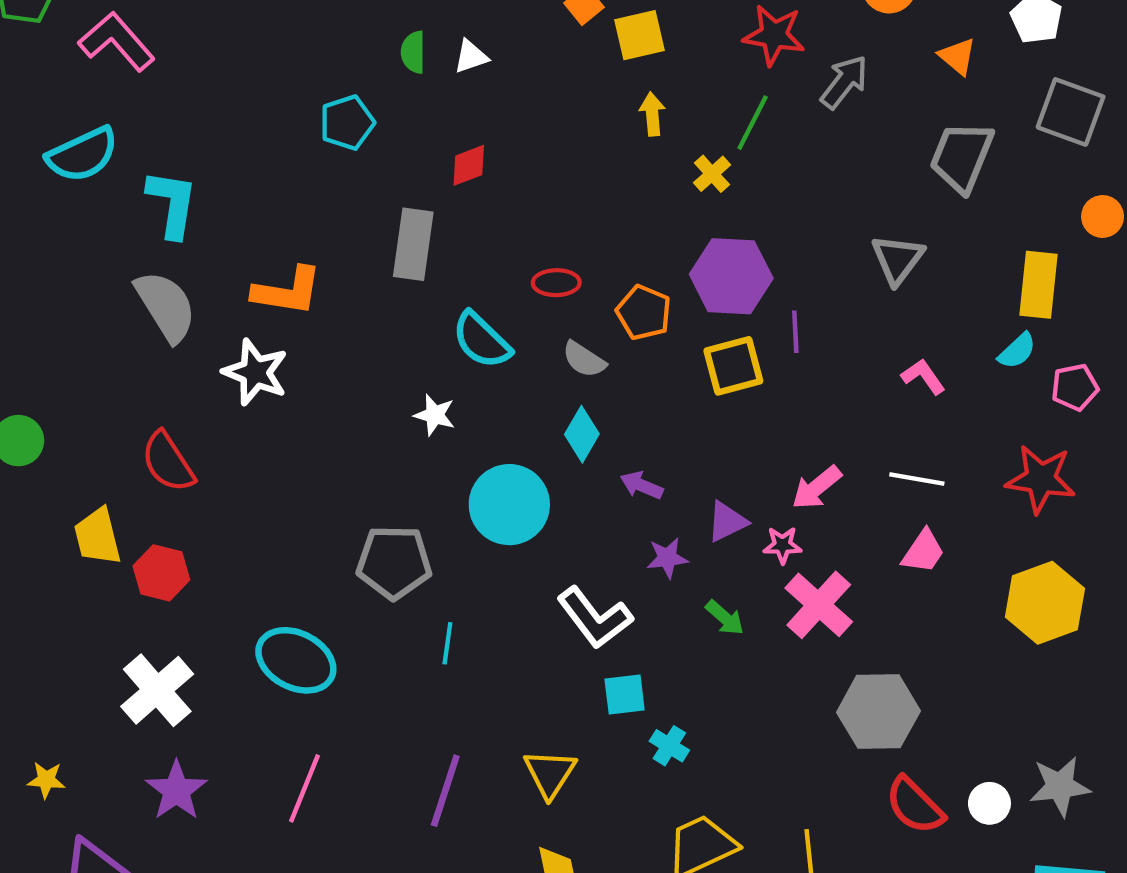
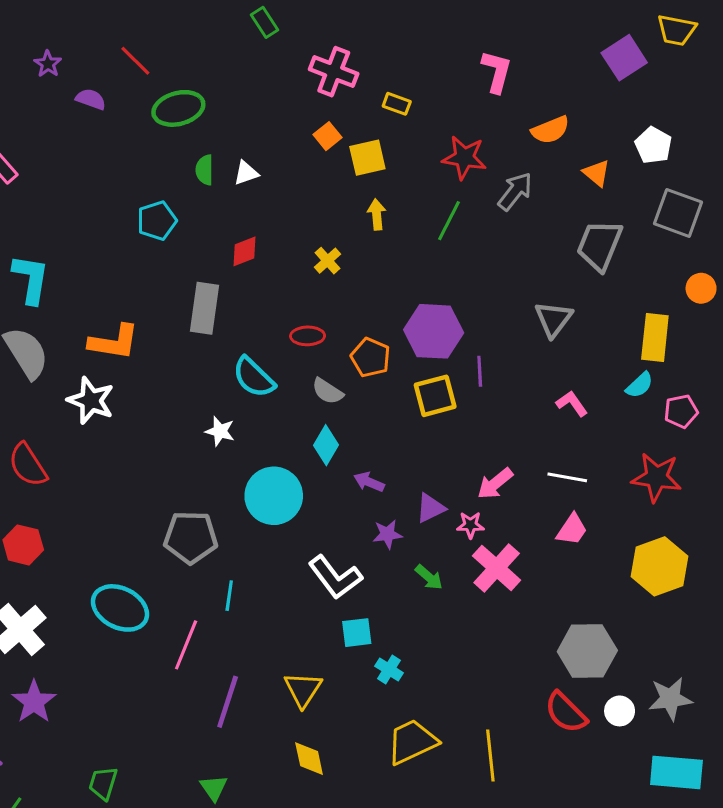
yellow cross: (712, 174) -> (328, 261), moved
gray hexagon: (878, 712) -> (587, 651), moved
pink line: (304, 788) -> (186, 645), moved

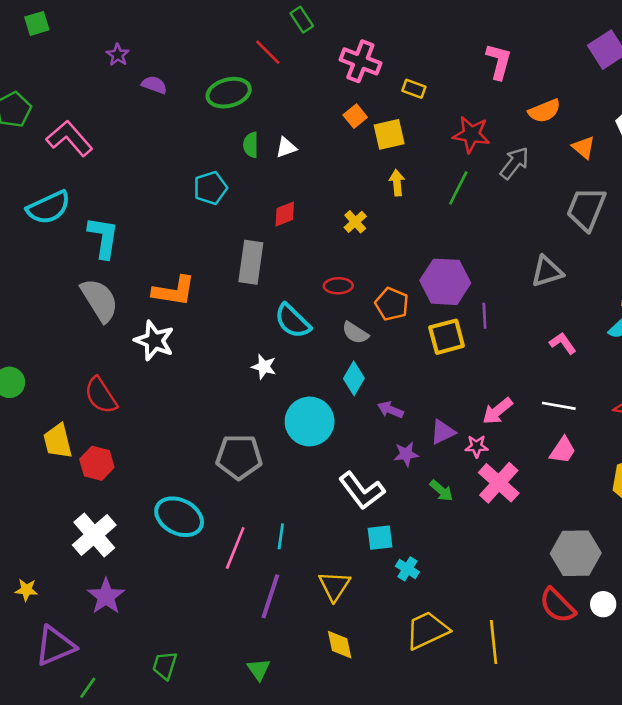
red line: (135, 61) -> (268, 52), moved
gray triangle: (553, 319) -> (547, 271), turned 36
cyan line: (229, 596) -> (281, 536), moved

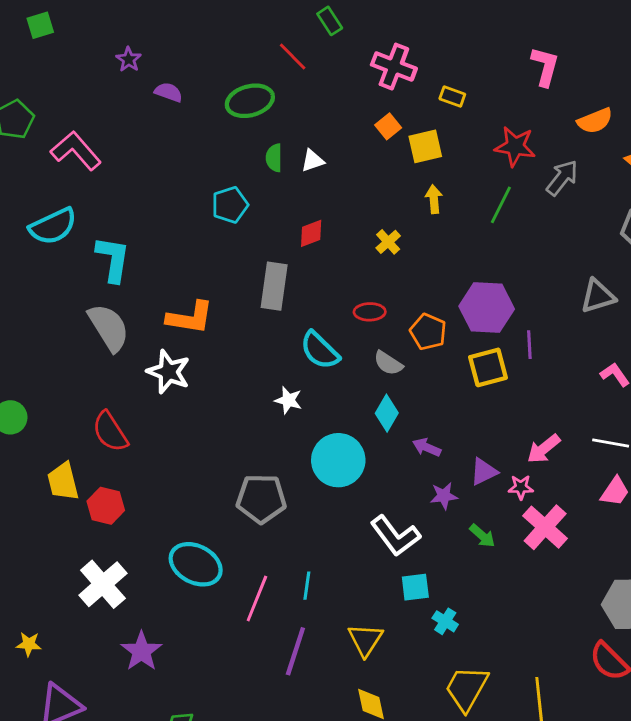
purple star: (106, 596) -> (141, 651), moved
yellow trapezoid: (427, 630) -> (467, 688), turned -36

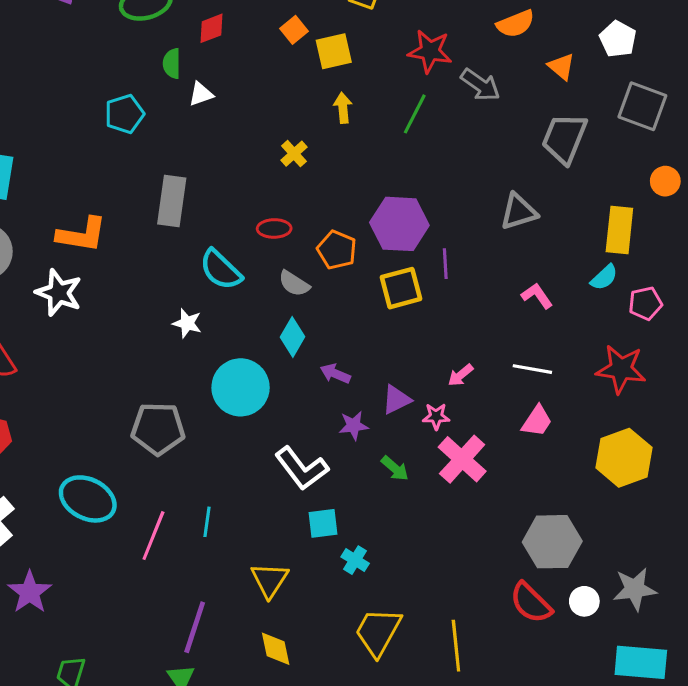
white triangle: (313, 161) -> (201, 94), moved
gray arrow: (562, 178) -> (480, 85), turned 87
red diamond: (311, 233) -> (211, 28), moved
pink arrow: (544, 449) -> (461, 375), size x0.7
purple line: (295, 651) -> (195, 627), moved

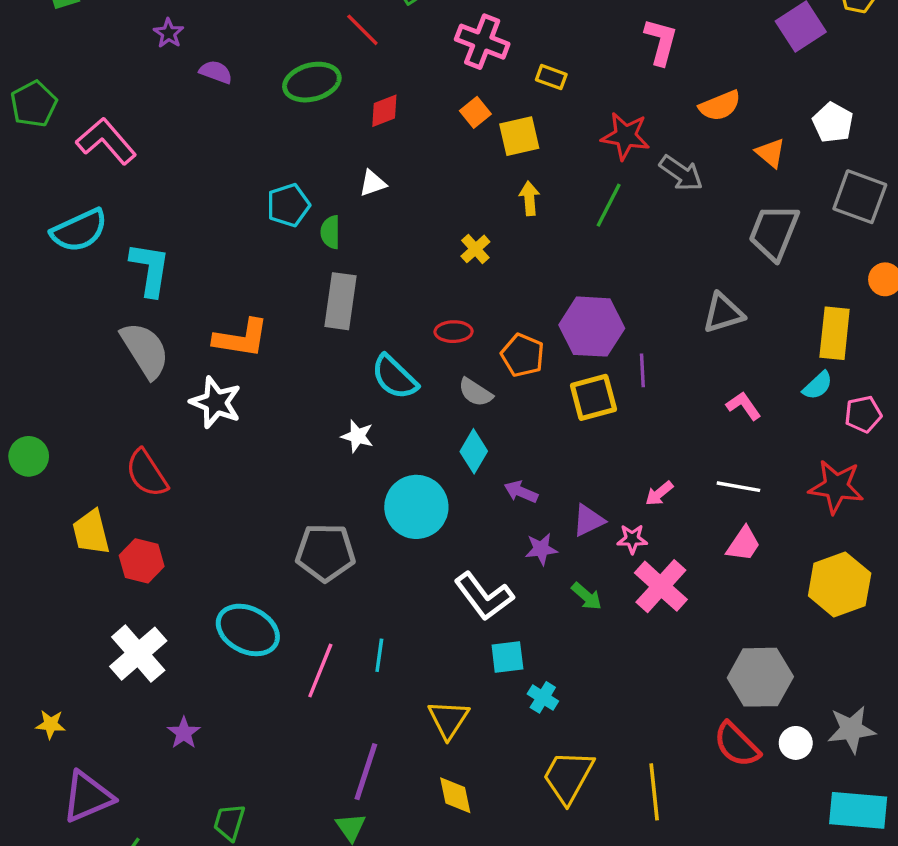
green semicircle: (172, 63) -> (330, 232), moved
purple star: (30, 592) -> (184, 733), size x0.7

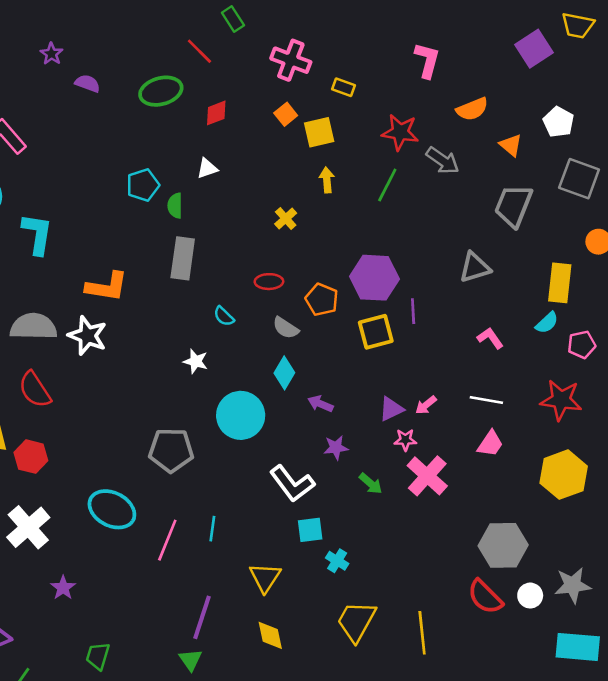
gray semicircle: (145, 350) -> (33, 327), moved, turned -57
cyan semicircle: (394, 377) -> (224, 316), size x0.6
purple triangle: (588, 520) -> (391, 409), moved

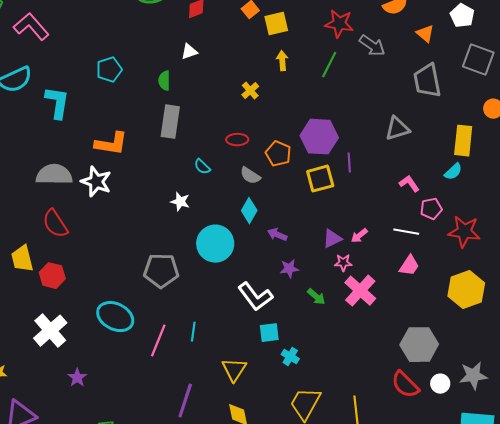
cyan pentagon: (143, 185) -> (109, 70), moved
gray trapezoid: (513, 206) -> (427, 81), turned -33
pink pentagon: (582, 345) -> (431, 209), moved

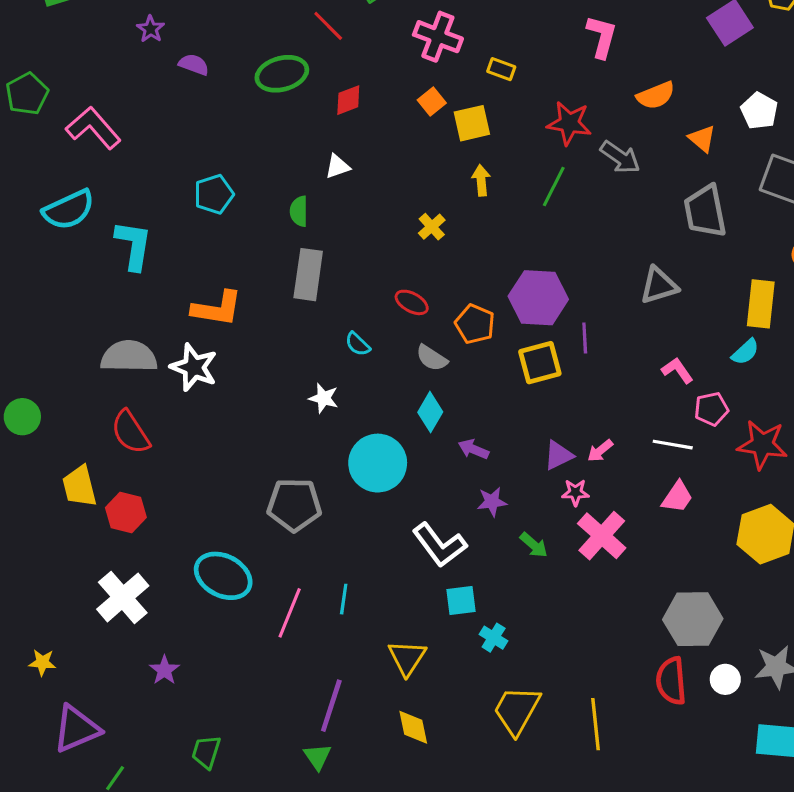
red ellipse: (237, 140) -> (412, 302), turned 30
red semicircle: (405, 385) -> (671, 681), turned 40

